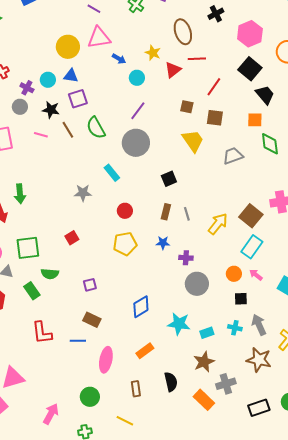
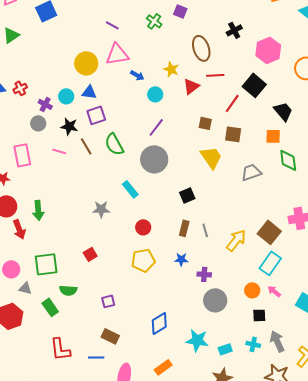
black square: (250, 69) -> (254, 85), moved

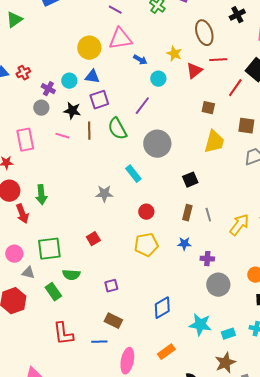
purple line: (156, 127) -> (142, 106), moved
brown square: (233, 134) -> (246, 126), moved
brown line: (86, 146) -> (89, 131), turned 30
yellow trapezoid: (211, 157) -> (214, 142), turned 50

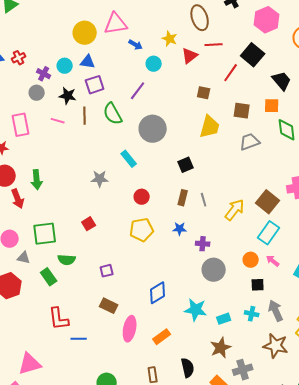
blue line: (99, 342) -> (79, 339), moved
pink ellipse: (127, 361) -> (130, 329), moved

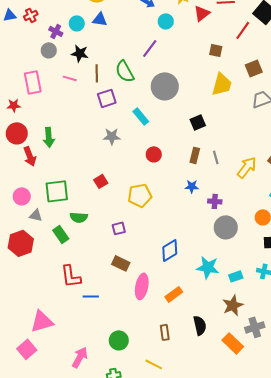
purple square: (95, 85) -> (107, 98), moved
brown square: (242, 111) -> (254, 68), turned -30
yellow pentagon: (142, 230) -> (140, 195), moved

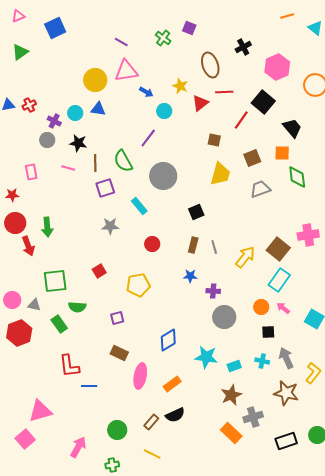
pink rectangle: (33, 82) -> (31, 172), size x0.7
pink circle: (22, 196) -> (12, 300), moved
black semicircle: (200, 325) -> (175, 415), moved, turned 78
brown rectangle: (165, 332) -> (151, 422), moved, turned 49

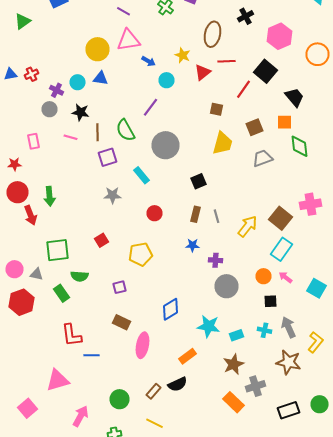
brown ellipse: (210, 65) -> (212, 34), turned 30
orange rectangle: (172, 384) -> (188, 356), moved
pink triangle: (40, 411) -> (58, 380), moved

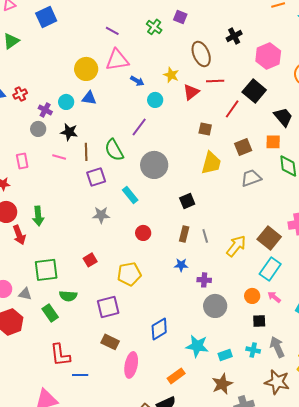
brown ellipse: (212, 34) -> (201, 54), turned -35
purple square: (120, 287) -> (108, 307), size x1.6

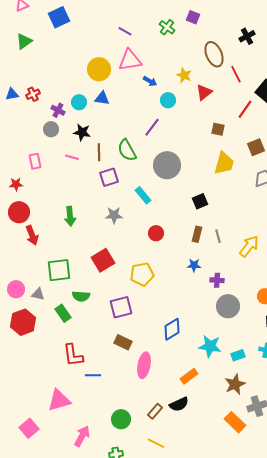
red line: (215, 81) -> (236, 74), moved, turned 66
green arrow: (38, 216) -> (70, 216), moved
red square: (90, 260) -> (103, 260), size x1.6

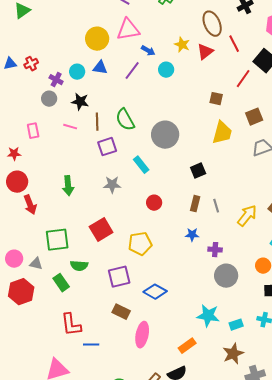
red triangle: (204, 92) -> (205, 52), moved
purple line: (152, 127) -> (132, 71), moved
blue diamond: (172, 329) -> (155, 292), moved, turned 60

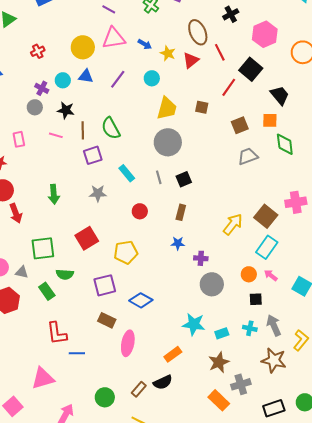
blue arrow: (148, 51) -> (145, 44), moved
red cross: (31, 64) -> (38, 51), moved
yellow trapezoid: (222, 133) -> (167, 108), moved
gray circle: (165, 135) -> (168, 142), moved
gray line: (216, 206) -> (159, 177), moved

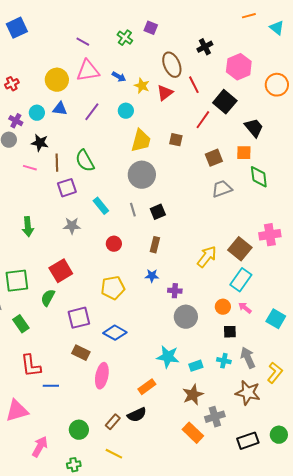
yellow pentagon: (126, 252) -> (113, 288), moved
green semicircle: (65, 274) -> (48, 298), moved, turned 114

